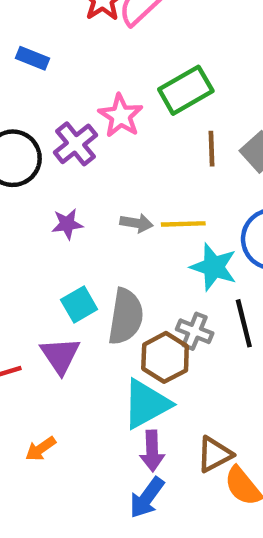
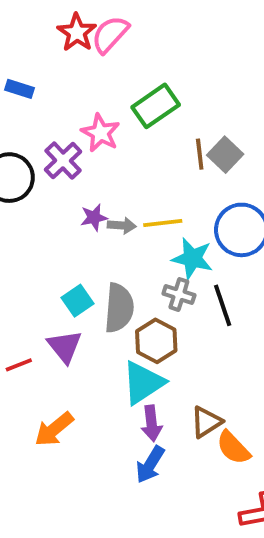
brown line: (211, 149) -> (200, 154), moved
purple star: (67, 224) -> (94, 217), moved
gray cross: (195, 331) -> (179, 294), moved
orange arrow: (41, 449) -> (54, 429), size x1.5

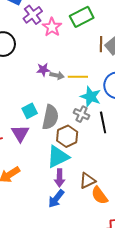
purple cross: (63, 161) -> (33, 15), moved

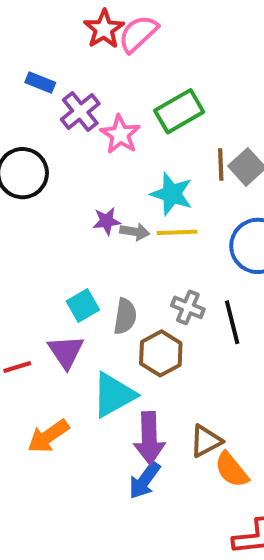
cyan star: (91, 97) -> (172, 194), moved
gray semicircle: (50, 117) -> (125, 316), size x0.7
cyan triangle: (58, 157) -> (114, 395), moved
purple arrow: (59, 178) -> (149, 438), size x1.4

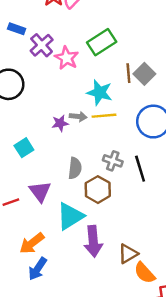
purple star: (107, 221) -> (60, 123), moved
cyan square: (83, 306) -> (24, 148), moved
brown triangle: (206, 441) -> (128, 254), moved
orange semicircle: (232, 470) -> (145, 273), moved
blue arrow: (144, 480) -> (38, 269), moved

